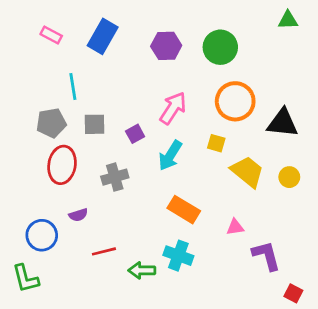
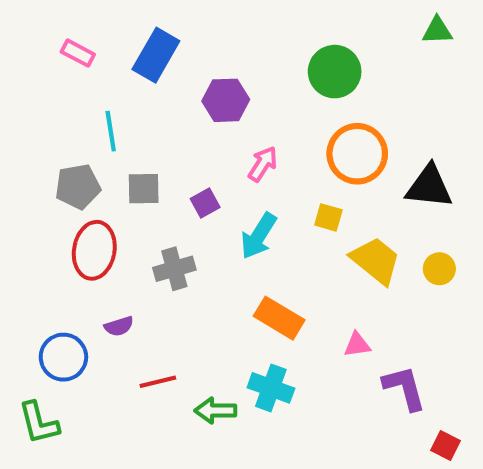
purple hexagon: (166, 46) -> (226, 100), moved
pink arrow: (173, 108) -> (263, 164), size x0.7

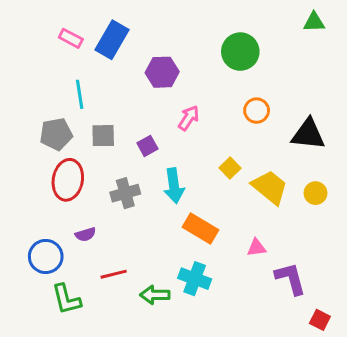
pink rectangle: (78, 53) -> (71, 38), moved
orange circle: (357, 154) -> (257, 111), size x0.6
yellow square: (328, 217) -> (230, 168), moved, turned 30
cyan arrow: (259, 236) -> (174, 186), moved, turned -40
green L-shape: (39, 423) -> (66, 299), moved

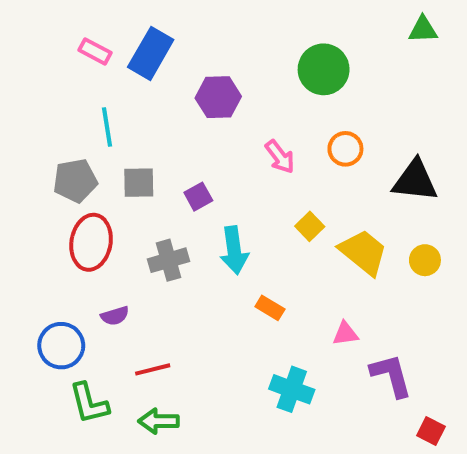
pink arrow: (189, 118) -> (280, 157), moved, turned 110
orange rectangle: (201, 228) -> (270, 308), size x0.6
cyan cross: (195, 279) -> (292, 389), moved
green arrow: (155, 295) -> (159, 421), moved

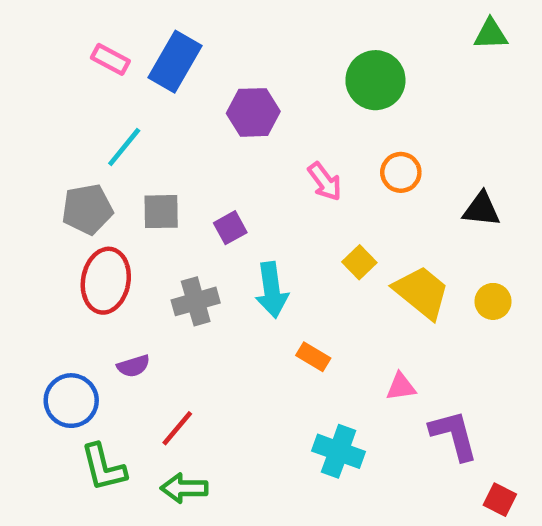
cyan line: (107, 127) -> (124, 147), turned 48
black triangle: (415, 181) -> (482, 209), size x0.7
red line: (153, 369) -> (177, 428), turned -36

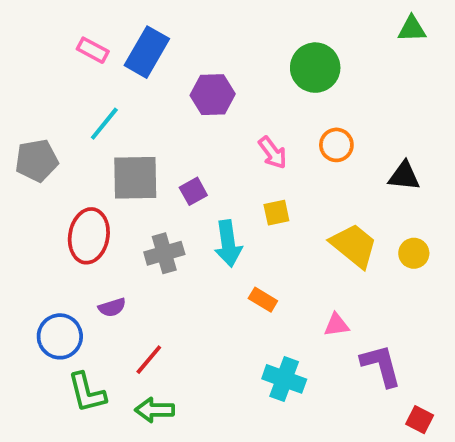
gray pentagon: (87, 209) -> (37, 160), moved
gray square: (161, 212) -> (135, 178), size x1.5
yellow square: (359, 262) -> (276, 213), moved, turned 32

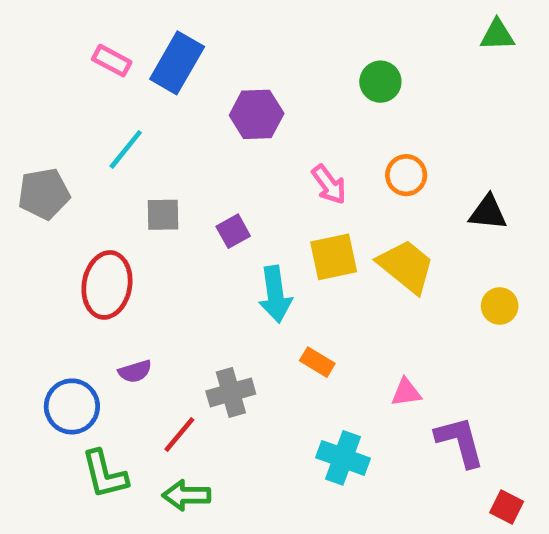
green circle: (315, 68) -> (380, 82), size x0.7
gray square: (135, 178) -> (163, 215), size x0.6
yellow square: (276, 213) -> (334, 257), size x1.5
yellow trapezoid: (354, 246) -> (406, 266), moved
gray cross: (164, 253) -> (231, 392), moved

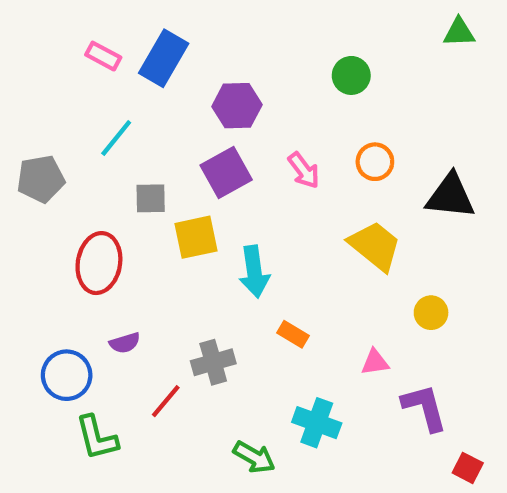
black triangle: (488, 212) -> (450, 196), size x1.4
purple square: (233, 231) -> (226, 172), moved, size x1.6
yellow square: (334, 257) -> (196, 237), moved
yellow circle: (500, 306) -> (431, 313), moved
green arrow: (186, 495) -> (254, 457), moved, turned -150

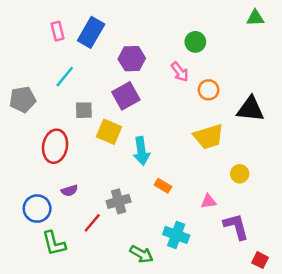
pink rectangle: (103, 56) -> (57, 31), turned 48
pink arrow: (304, 170) -> (180, 72), moved
yellow square: (196, 237) -> (109, 132), turned 35
yellow trapezoid: (375, 246) -> (209, 137), turned 124

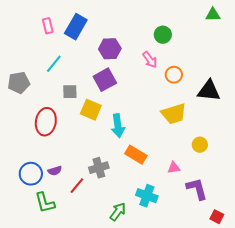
orange rectangle: (163, 186) -> (136, 155), size x1.5
purple semicircle: (69, 191) -> (55, 171), moved
green arrow: (141, 254) -> (118, 212), turned -84

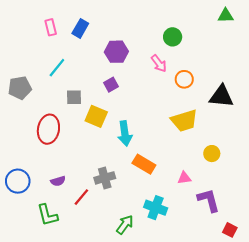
blue rectangle: (76, 27) -> (80, 28), size x0.7
purple square: (105, 80) -> (111, 85), size x0.6
blue circle: (31, 174) -> (18, 181), moved

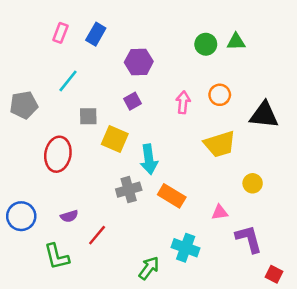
green triangle: (226, 16) -> (236, 42), moved
pink rectangle: (51, 27) -> (60, 33), turned 35
pink arrow: (159, 63) -> (183, 102), moved, turned -138
gray cross: (105, 178) -> (129, 190), moved

